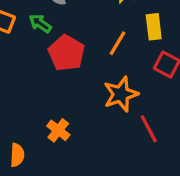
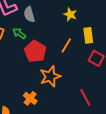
orange star: (121, 94) -> (50, 76), moved

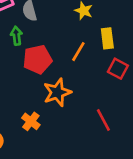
green arrow: (19, 33) -> (16, 36), turned 48
red pentagon: (35, 51) -> (37, 59), turned 30

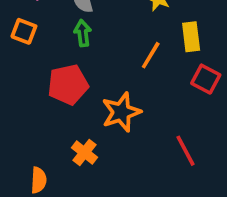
green arrow: (16, 36) -> (83, 33), moved
red pentagon: (37, 59) -> (68, 85), moved

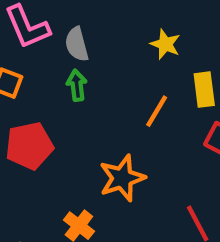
red pentagon: (68, 85) -> (29, 146), moved

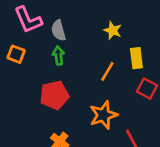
red pentagon: (29, 146) -> (54, 95), moved
orange star: (122, 178) -> (103, 115), moved

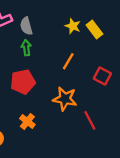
yellow rectangle: (136, 58) -> (94, 29), moved, turned -30
orange star: (103, 115) -> (65, 99), turned 30

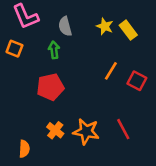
gray semicircle: (26, 26) -> (65, 26), moved
orange line: (68, 61) -> (111, 71), moved
orange star: (65, 99) -> (86, 131), moved

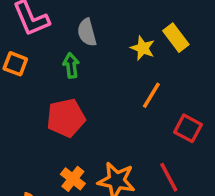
yellow star: (105, 26) -> (143, 48), moved
red square: (137, 81) -> (188, 128), moved

